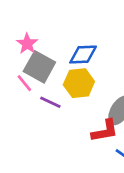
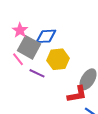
blue diamond: (83, 55) -> (46, 36), moved

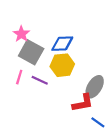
blue diamond: (46, 36) -> (62, 44), moved
pink line: (18, 59) -> (19, 77), moved, turned 56

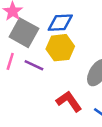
red L-shape: (83, 103) -> (69, 101), moved, turned -115

